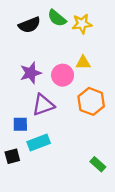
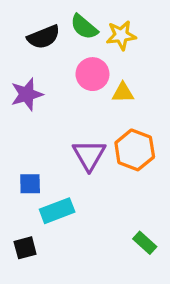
purple star: (31, 73) -> (27, 94), moved
pink circle: (63, 75) -> (92, 74), moved
purple triangle: (43, 105) -> (89, 155), moved, turned -40
black square: (12, 156) -> (25, 248), moved

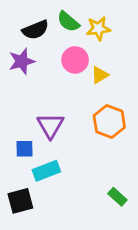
yellow triangle: (123, 93) -> (100, 75), turned -30
purple star: (27, 94) -> (22, 61), moved
purple triangle: (89, 155) -> (50, 126), moved
black square: (25, 248) -> (20, 201), size x1.4

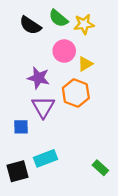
black semicircle: (35, 30) -> (30, 25), turned 55
purple star: (22, 61) -> (39, 78), moved, turned 30
orange hexagon: (109, 121) -> (76, 93), moved
cyan rectangle: (46, 171) -> (46, 158), moved

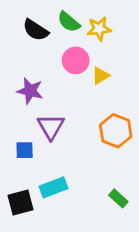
purple star: (39, 78) -> (30, 91), moved
orange hexagon: (76, 93) -> (116, 131), moved

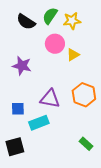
green semicircle: (69, 22) -> (50, 16), turned 84
purple triangle: (51, 127) -> (50, 99), moved, turned -50
cyan rectangle: (54, 187) -> (39, 123), moved

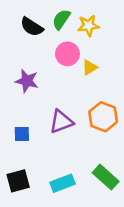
purple triangle: (50, 99) -> (61, 122), turned -30
cyan rectangle: (39, 123) -> (63, 183), moved
green rectangle: (86, 144) -> (106, 177), size x1.5

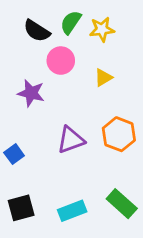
pink circle: (67, 54) -> (61, 61), moved
blue square: (22, 134) -> (14, 154), moved, turned -35

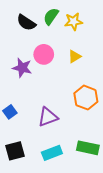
pink circle: (61, 61) -> (44, 54), moved
purple triangle: (71, 140) -> (48, 117), moved
green rectangle: (122, 204) -> (88, 148), turned -30

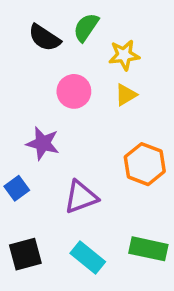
yellow star: (74, 22) -> (124, 55), moved
purple star: (22, 68) -> (43, 143), moved
cyan rectangle: (52, 153) -> (88, 257), turned 60

